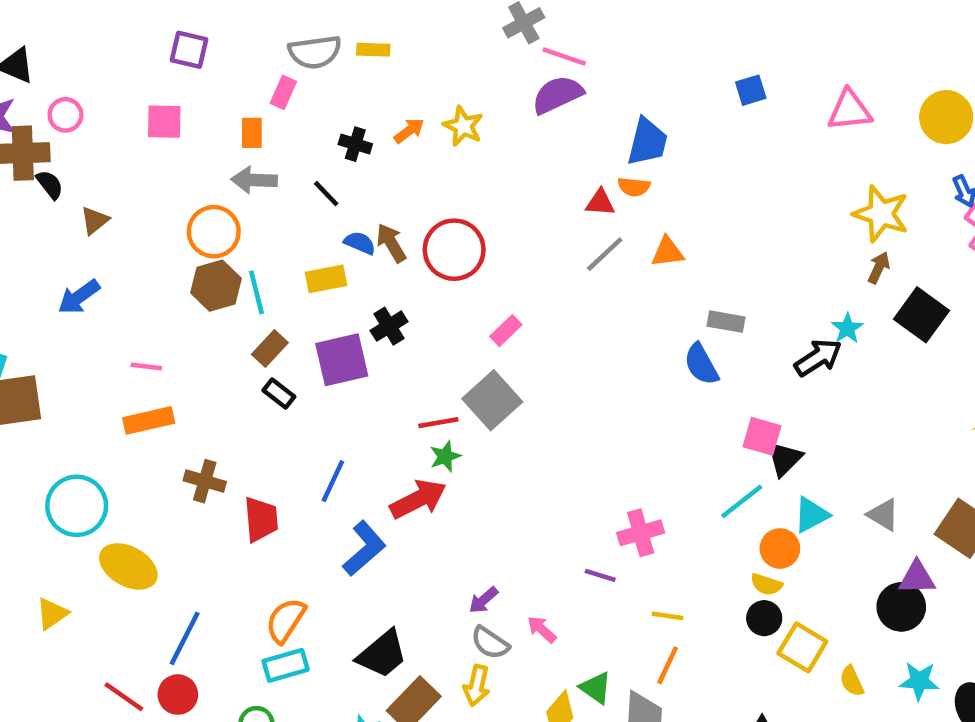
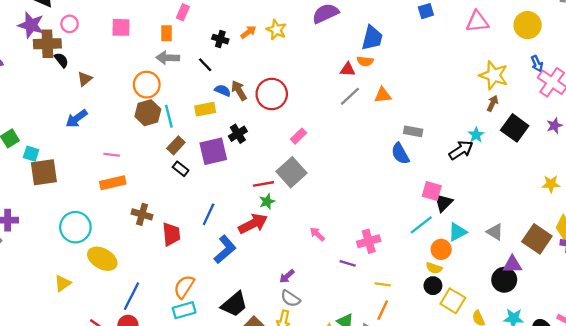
pink arrow: (542, 629) -> (317, 234), moved

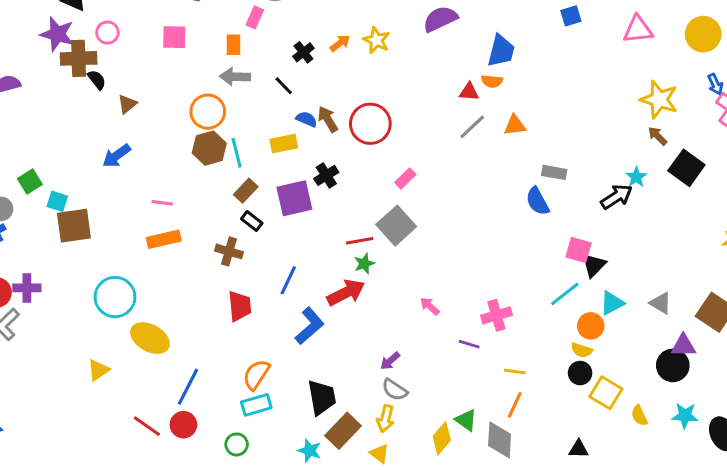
black cross: (220, 39) -> (303, 52), turned 35
brown arrow: (493, 103) -> (658, 136), turned -70
brown cross: (142, 214) -> (229, 251), moved
black trapezoid: (234, 304) -> (322, 397), turned -60

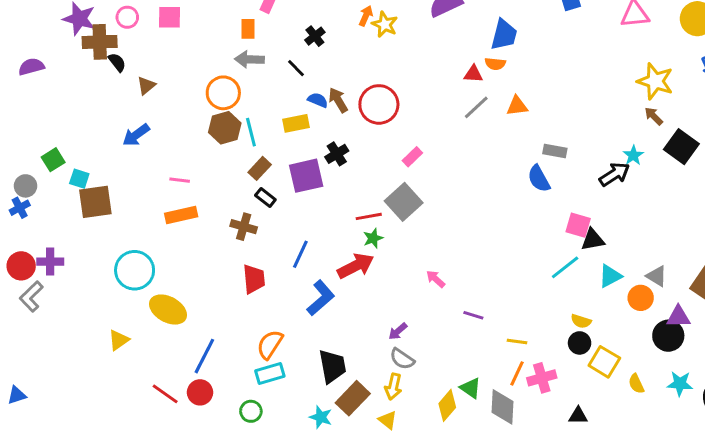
pink square: (174, 37) -> (169, 17), moved
orange arrow: (340, 43) -> (366, 16), moved, turned -30
black triangle: (594, 265) -> (593, 240), turned 35
pink cross: (496, 315) -> (542, 378), moved
orange circle: (591, 326) -> (641, 298), moved

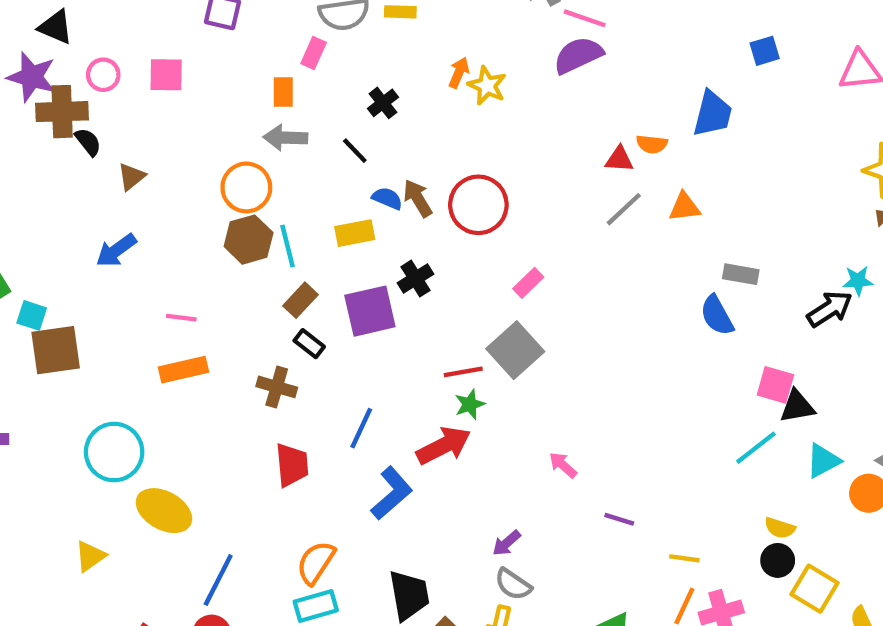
blue trapezoid: (504, 35) -> (713, 114), moved
cyan star: (633, 155) -> (858, 281), turned 30

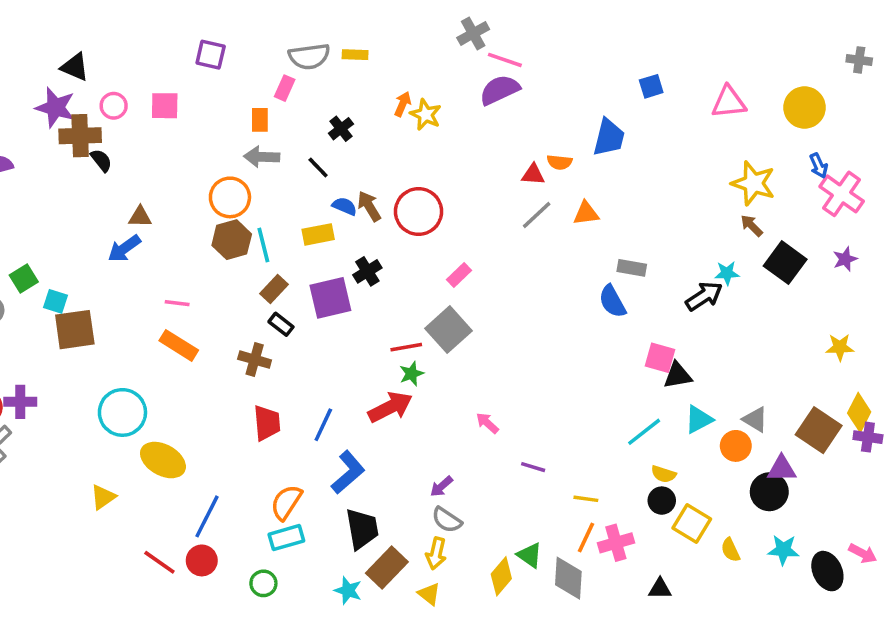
brown triangle: (131, 177) -> (140, 217), moved, turned 40
orange rectangle: (183, 370) -> (179, 345), turned 45
blue line: (361, 428) -> (323, 425), moved
cyan line: (756, 448) -> (644, 432), moved
blue L-shape: (392, 493) -> (348, 472), moved

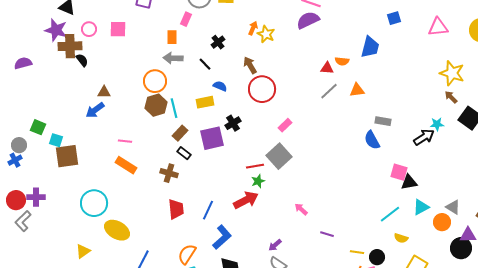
brown arrow: (369, 206) -> (250, 65), moved
green square: (24, 278) -> (38, 127), turned -35
black circle: (662, 501) -> (377, 257), moved

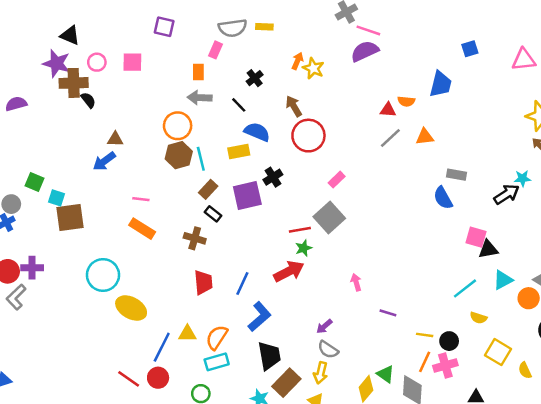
blue semicircle: (220, 86) -> (257, 132), size x1.5
pink arrow: (301, 209) -> (356, 282), turned 32
yellow triangle: (83, 251) -> (187, 334), moved, turned 35

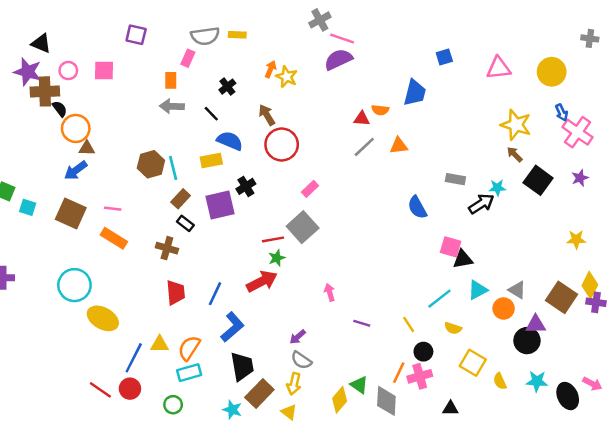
orange circle: (178, 126) -> (76, 128), moved
gray rectangle: (456, 175) -> (455, 179), moved
brown square: (70, 218) -> (71, 214), moved, turned 32
yellow line: (425, 335) -> (409, 325), moved, turned 49

